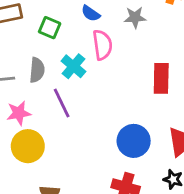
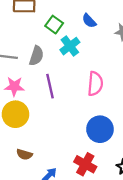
pink semicircle: (102, 45) -> (95, 84), moved
cyan cross: (73, 66) -> (70, 46), moved

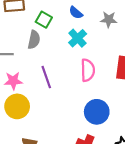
cyan cross: (70, 46) -> (78, 38), moved
gray semicircle: (36, 56) -> (34, 40), moved

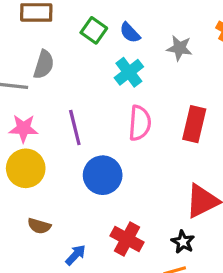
green square: (44, 20) -> (94, 30), moved
gray semicircle: (34, 40) -> (44, 65), moved
blue circle: (97, 112) -> (103, 175), moved

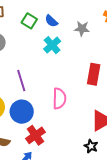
pink semicircle: (140, 123) -> (59, 98), moved
blue circle: (103, 175) -> (22, 112), moved
red cross: (127, 239) -> (35, 135), moved, turned 30

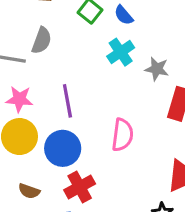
gray star: (82, 29) -> (157, 69), moved

